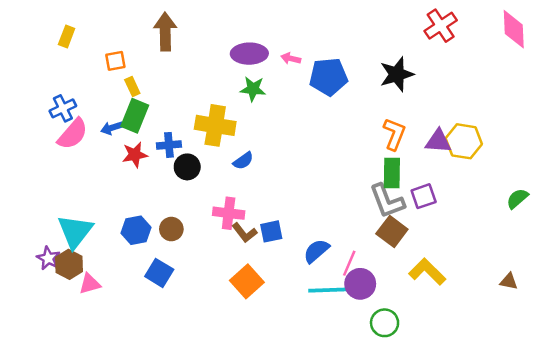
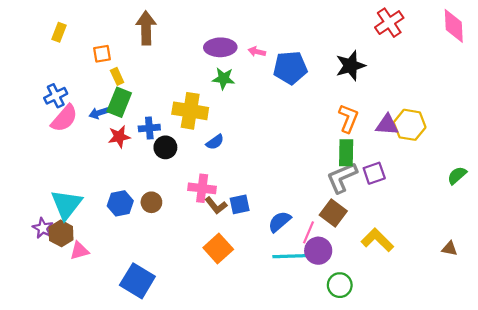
gray L-shape: (387, 201) -> (342, 178), turned 88
brown square: (392, 231) -> (333, 213), moved
blue square: (159, 273) -> (137, 281), moved, size x1.4

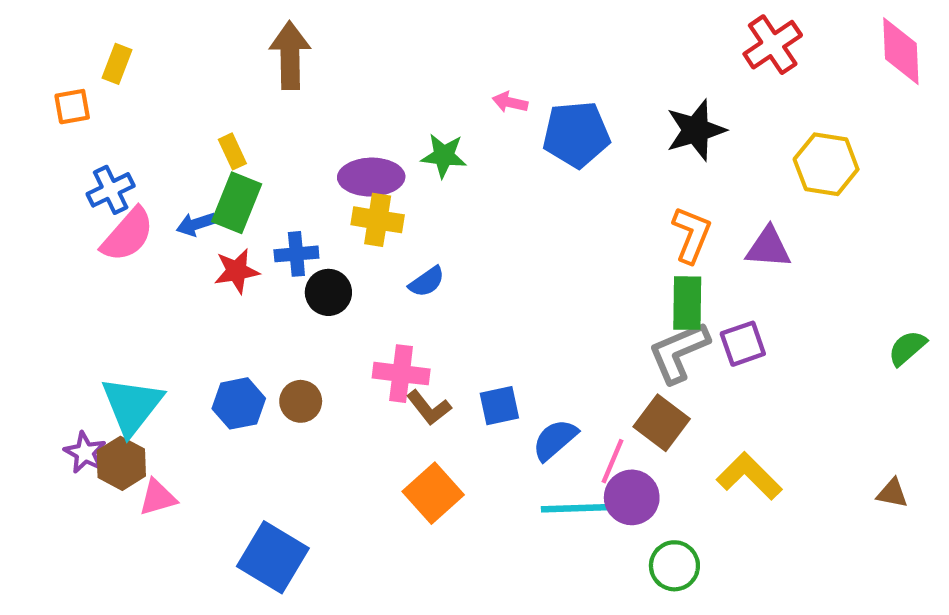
purple ellipse: (220, 47) -> (371, 177), moved
orange square: (102, 54) -> (72, 107), moved
yellow cross: (190, 111) -> (378, 220), size x0.7
yellow hexagon: (410, 125) -> (826, 164), moved
blue square: (240, 204) -> (499, 406), moved

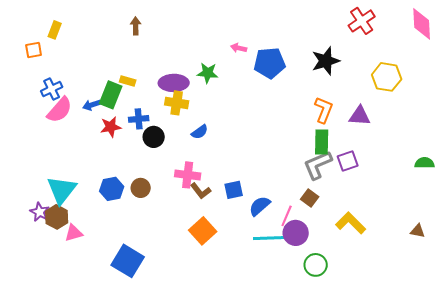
brown arrow: (290, 55) -> (136, 26), size x0.6
yellow rectangle: (232, 151) -> (128, 81), moved, turned -49
green semicircle: (907, 348) -> (425, 163), turned 42
brown square: (662, 423) -> (310, 198), size x0.7

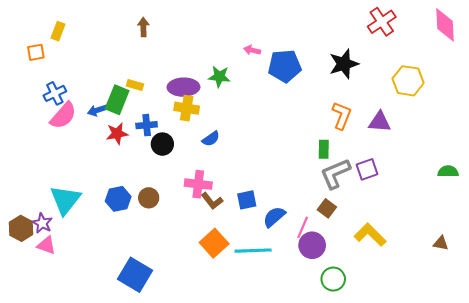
green rectangle: (322, 142) -> (324, 149), moved, size x0.7
brown hexagon: (57, 217) -> (21, 228), moved
pink triangle: (74, 233) -> (46, 245), moved, turned 36
cyan line: (271, 238) -> (253, 251), moved

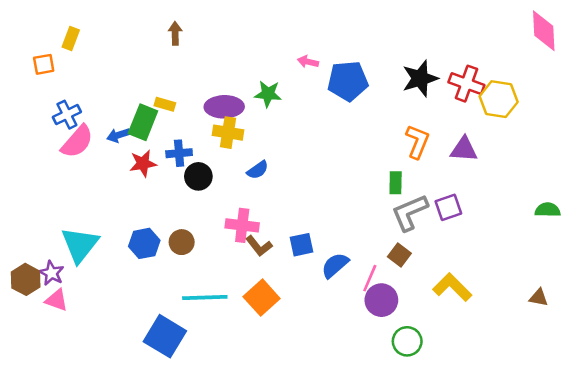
red cross: (382, 22) -> (466, 84), moved, turned -36
cyan line: (253, 251) -> (205, 298), moved

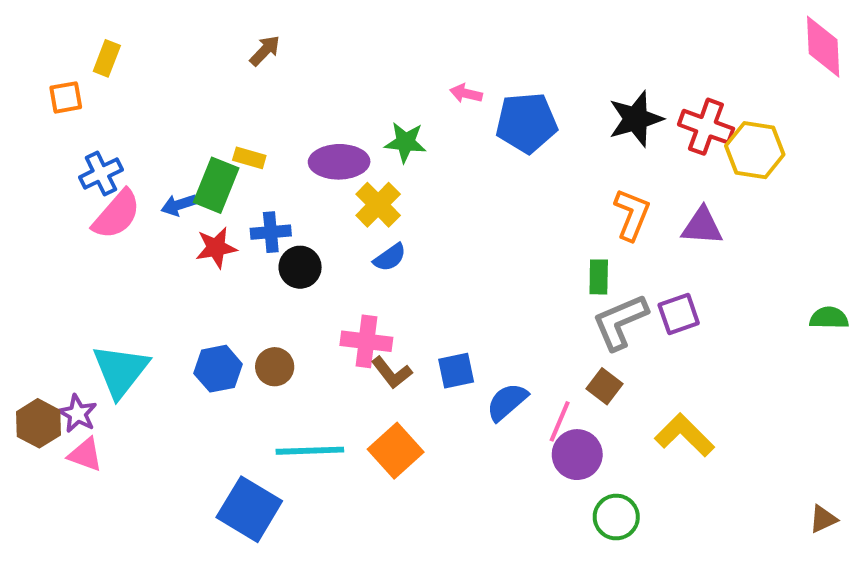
brown arrow: (175, 33) -> (265, 51), turned 45
yellow cross: (228, 133) -> (378, 205), moved, turned 36
brown triangle: (539, 298) -> (823, 519), moved, turned -36

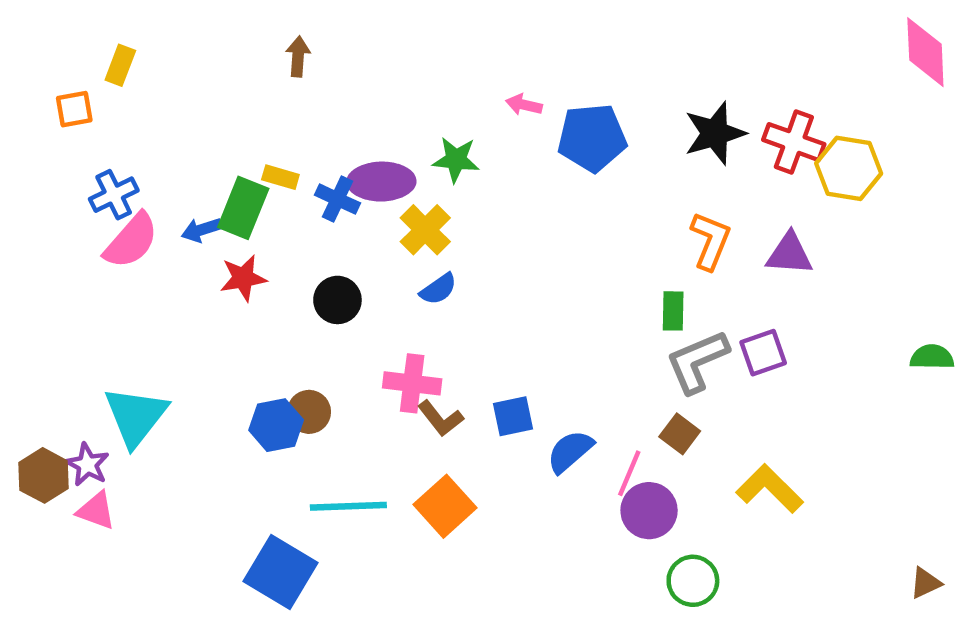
brown arrow: (265, 51) -> (298, 56), turned -40
blue cross: (271, 232) -> (337, 199), moved, turned 30
blue hexagon: (218, 369) -> (276, 425), moved

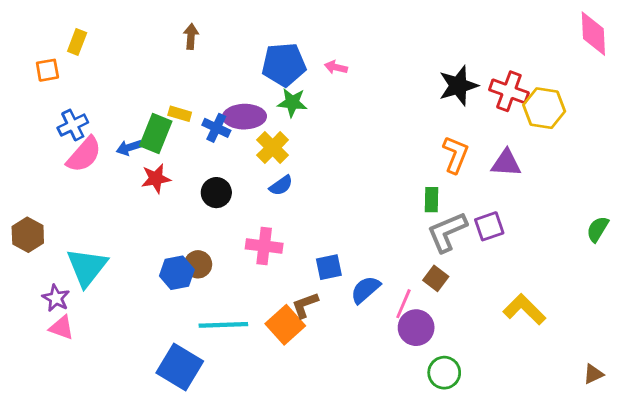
blue pentagon: (592, 138) -> (284, 65), moved
green semicircle: (932, 357) -> (598, 229), turned -60
brown L-shape: (441, 418) -> (305, 305), moved, turned 108
brown hexagon: (44, 475) -> (28, 235), moved
yellow L-shape: (770, 489) -> (524, 309), moved

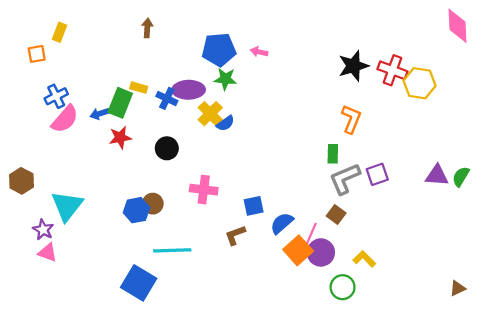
purple triangle: (506, 163) -> (437, 175), moved
blue semicircle: (281, 186) -> (225, 123), moved
yellow L-shape: (524, 309) -> (364, 259), moved, size x0.7
orange square: (285, 325) -> (298, 250), moved

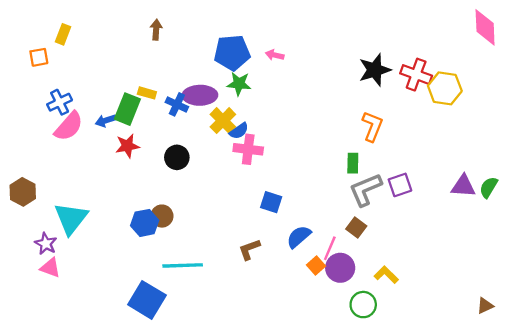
pink cross: (204, 190) -> (248, 149), moved
blue square: (254, 206) -> (271, 202), moved, turned 30
orange square: (298, 250) -> (316, 265), size x0.6

